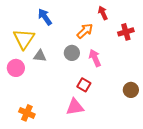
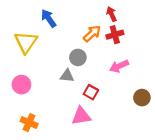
red cross: (126, 32) -> (115, 35), moved
gray triangle: (40, 56) -> (67, 76), moved
pink arrow: (95, 58) -> (119, 66), moved, turned -90
pink circle: (16, 68) -> (21, 85), moved

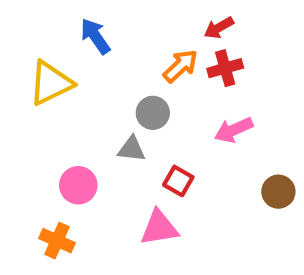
red arrow: (112, 14) -> (219, 28), turned -96
yellow triangle: (26, 42) -> (51, 83), turned 30
pink circle: (21, 85) -> (78, 185), moved

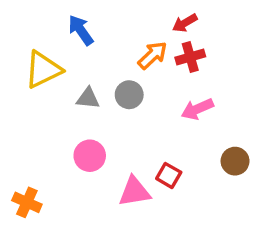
gray triangle: (131, 149) -> (88, 98), moved
red square: (178, 181) -> (169, 175), moved
pink circle: (78, 185) -> (90, 156), moved
orange cross: (57, 241) -> (27, 202), moved

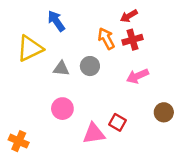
orange arrow: (152, 55) -> (106, 38), turned -75

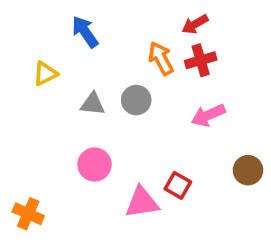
yellow triangle: (30, 48) -> (45, 74), size x0.6

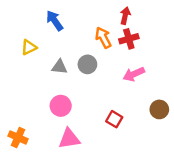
red arrow: (195, 24) -> (125, 16), turned 133
pink triangle: (142, 202) -> (69, 139), moved

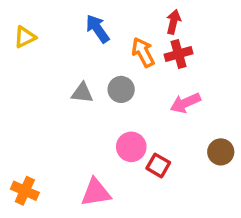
blue arrow: (55, 21) -> (97, 29), moved
yellow triangle: (29, 47) -> (25, 37), moved
pink circle: (61, 106) -> (131, 147), moved

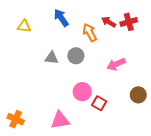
red arrow: (173, 22) -> (109, 22), moved, turned -72
yellow triangle: (25, 37) -> (24, 26), moved, turned 32
red cross: (179, 54) -> (129, 22), moved

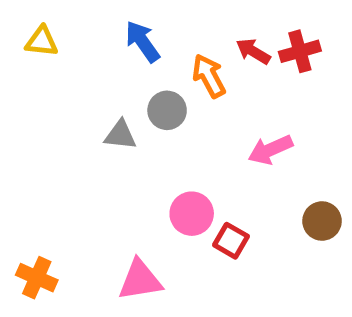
yellow triangle: (24, 26) -> (42, 41), moved
gray circle: (76, 56) -> (167, 110), moved

